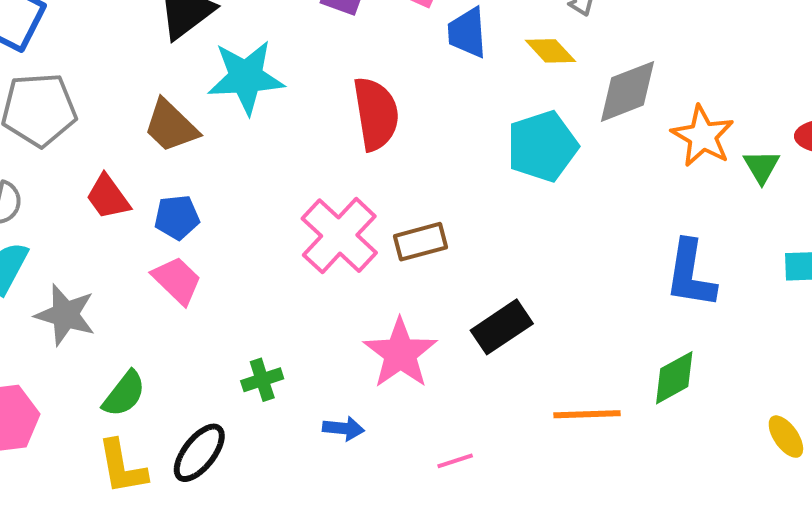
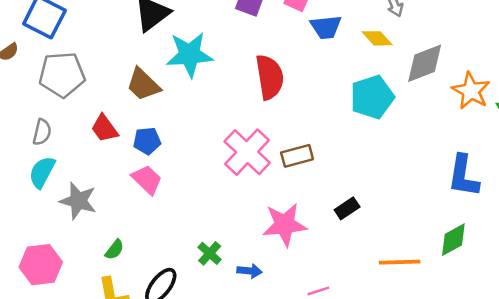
blue trapezoid: (467, 33) -> (326, 27), turned -92
black rectangle: (502, 327) -> (347, 208), size x0.7
pink star: (400, 353) -> (285, 225), turned 30
green cross: (262, 380) -> (210, 253), moved, turned -30
green semicircle: (124, 394) -> (114, 250), size x0.7

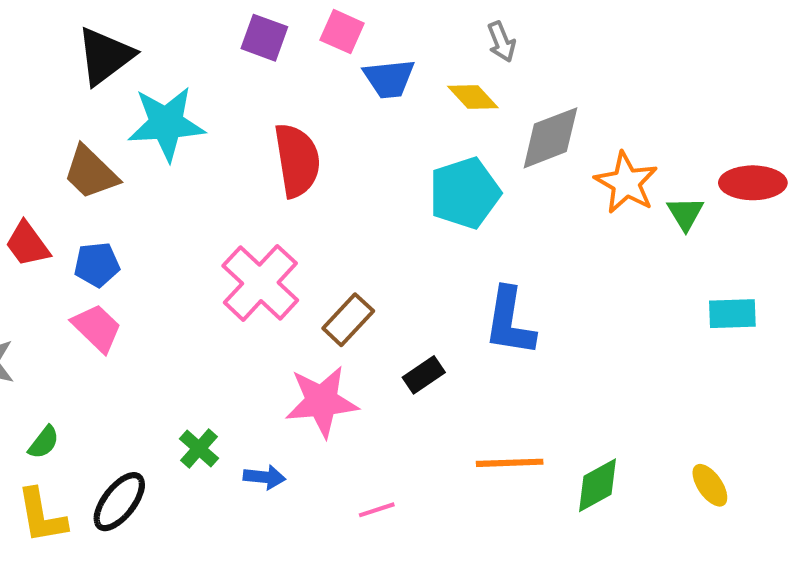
brown rectangle: (297, 156) -> (348, 320), moved, turned -32
blue L-shape: (463, 176) -> (510, 322), moved
green diamond: (453, 240) -> (598, 485), moved

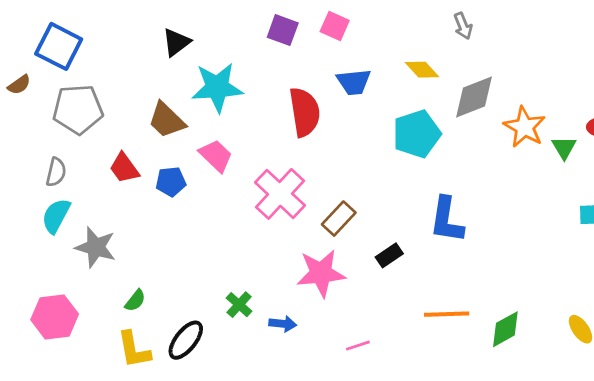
gray arrow: (501, 42) -> (463, 26), moved
black triangle: (105, 56) -> (176, 42), size x0.7
blue trapezoid: (389, 79) -> (354, 82), moved
pink trapezoid: (97, 328) -> (216, 156), moved

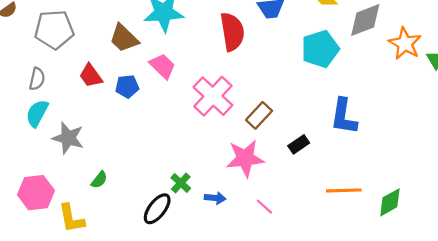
black ellipse: (186, 340) -> (157, 209), moved
pink line: (358, 346) -> (264, 207), moved, turned 60
yellow L-shape: (134, 350) -> (71, 218), moved

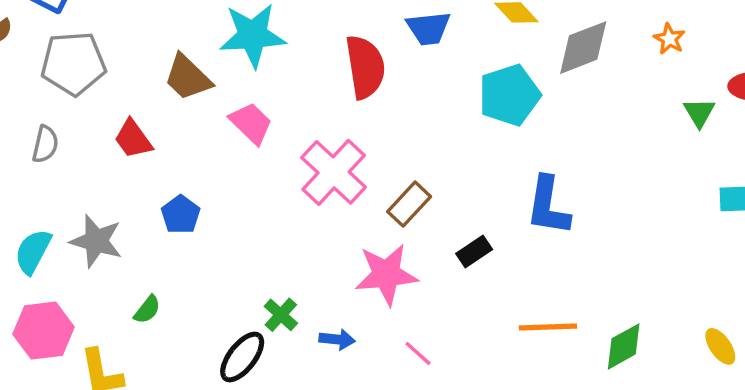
orange star: (405, 44) -> (669, 39), moved, size x0.6
blue pentagon: (127, 86) -> (181, 215), moved, turned -30
cyan semicircle: (37, 113) -> (33, 252), moved

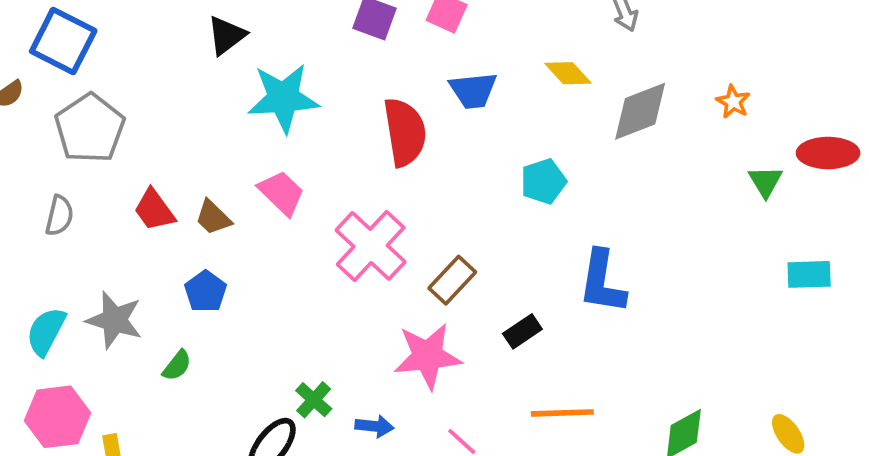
gray pentagon: (73, 63) -> (90, 128), turned -30
brown trapezoid: (188, 77) -> (213, 218), moved, size x0.7
cyan pentagon: (509, 95) -> (543, 181), moved, size x0.7
green semicircle: (147, 310) -> (177, 366), moved
orange line: (548, 327) -> (562, 413), moved

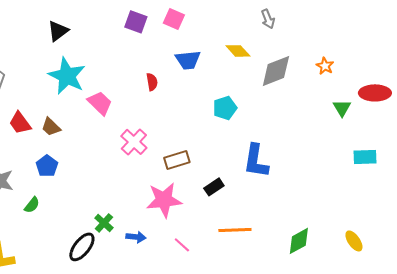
cyan star: (283, 98) -> (67, 76), moved, turned 30
red semicircle: (405, 132) -> (152, 82), size x0.5
pink trapezoid: (281, 193) -> (100, 103), moved
pink cross: (371, 246) -> (134, 142), size x0.7
brown rectangle: (452, 280) -> (177, 160), turned 30

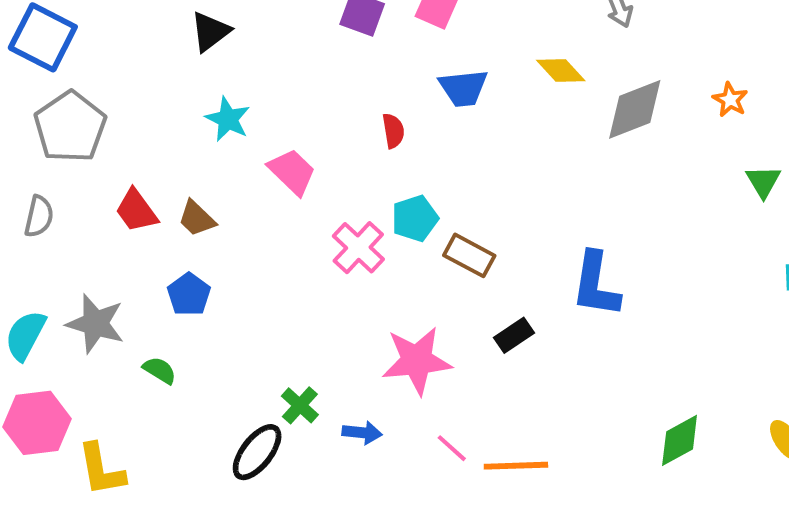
cyan star: (67, 76) -> (228, 119), size x0.6
cyan pentagon: (225, 108) -> (415, 218), moved
brown rectangle: (177, 160) -> (469, 255), moved, turned 45
green semicircle: (32, 205) -> (160, 370), turned -96
orange line: (235, 230) -> (516, 466), moved

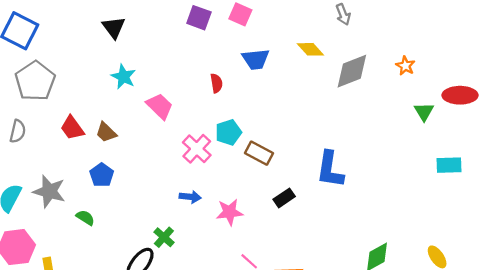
black triangle: (210, 32) -> (114, 27), turned -30
pink star: (417, 361) -> (230, 212), size x0.7
blue arrow: (362, 433) -> (190, 197), moved

